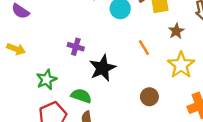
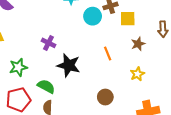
yellow star: (181, 65) -> (137, 74), size x0.6
black star: (102, 68) -> (69, 65), turned 30

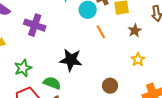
purple cross: (49, 43) -> (35, 25), moved, size x1.5
orange line: (108, 54) -> (101, 32), moved

